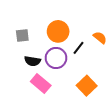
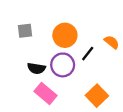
gray square: (22, 36) -> (25, 31), moved

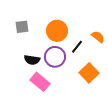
orange square: (97, 96) -> (89, 73), moved

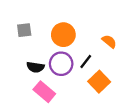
black line: (77, 47) -> (86, 62), moved

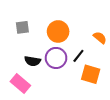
orange square: (99, 82) -> (91, 74), turned -30
pink rectangle: (44, 92) -> (20, 83), moved

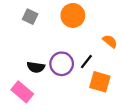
gray square: (22, 27) -> (30, 17), moved, turned 32
orange circle: (58, 31) -> (73, 15), moved

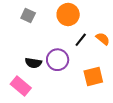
black line: (86, 62) -> (81, 40), moved
orange square: (100, 82) -> (93, 77), turned -30

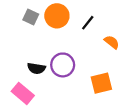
orange circle: (68, 15) -> (57, 16), moved
black line: (81, 40) -> (88, 23), moved

